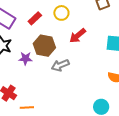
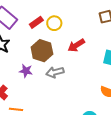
yellow circle: (61, 13) -> (54, 23), moved
purple star: (25, 58) -> (26, 71), moved

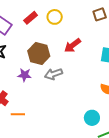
red rectangle: (36, 22) -> (31, 18), moved
yellow circle: (54, 23) -> (55, 17), moved

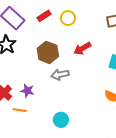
purple star: (24, 75) -> (27, 91), moved
cyan circle: (92, 118) -> (61, 120), moved

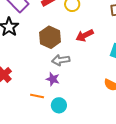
purple star: (27, 91) -> (53, 79), moved
orange line: (20, 110) -> (37, 96), moved

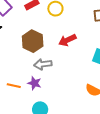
orange line: (37, 96) -> (14, 86), moved

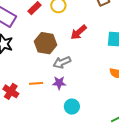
orange line: (14, 86) -> (36, 83), moved

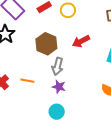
gray arrow: (62, 62) -> (58, 66), turned -66
purple star: (59, 83) -> (59, 87), moved

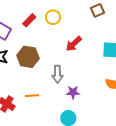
brown hexagon: (46, 44) -> (28, 57), moved
purple star: (59, 87) -> (73, 92), moved

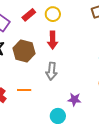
red arrow: (74, 44) -> (53, 40), moved, turned -54
purple star: (73, 92) -> (74, 99), moved

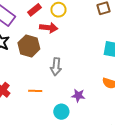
red arrow: (53, 40) -> (49, 28), moved, turned -84
orange line: (24, 90) -> (35, 91), moved

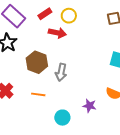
brown hexagon: (29, 46) -> (37, 62), moved
purple star: (78, 95) -> (89, 106), moved

